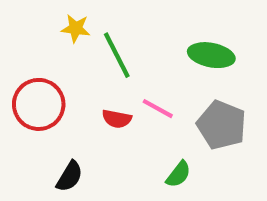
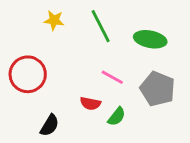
green line: (117, 55) -> (101, 26), moved
red semicircle: (117, 119) -> (90, 103), moved
green semicircle: (178, 174) -> (117, 117), moved

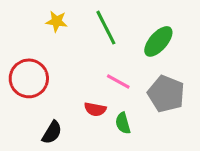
green ellipse: (150, 39) -> (158, 41), turned -60
green semicircle: (117, 117) -> (123, 123), turned 126

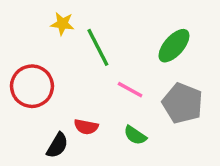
green line: (106, 28) -> (98, 47), moved
red semicircle: (95, 109) -> (86, 127), moved
green semicircle: (123, 123) -> (135, 135), turned -40

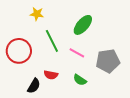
green ellipse: (174, 46) -> (83, 25), moved
green line: (98, 47) -> (52, 41), moved
gray pentagon: (182, 103) -> (108, 61), turned -30

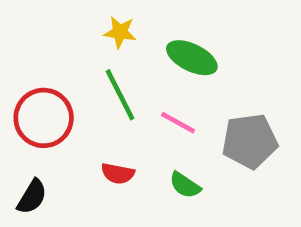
yellow star: (37, 14) -> (120, 32), moved
green ellipse: (83, 25) -> (192, 58), turned 75
black semicircle: (34, 86) -> (32, 197), moved

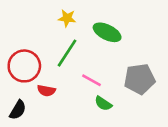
green line: (120, 95) -> (67, 53), turned 60
pink line: (178, 123) -> (92, 80), moved
red semicircle: (118, 174) -> (46, 91), moved

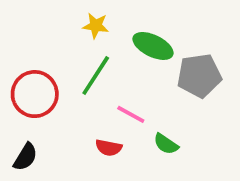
gray pentagon: (139, 79) -> (199, 76), moved
red semicircle: (46, 91) -> (109, 148), moved
green semicircle: (103, 103) -> (166, 144), moved

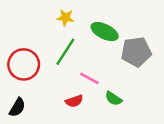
red semicircle: (109, 148) -> (74, 101), turned -30

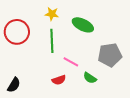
green line: (65, 52) -> (52, 41), turned -35
gray pentagon: (136, 52) -> (110, 55), moved
red circle: (24, 64) -> (17, 32), moved

